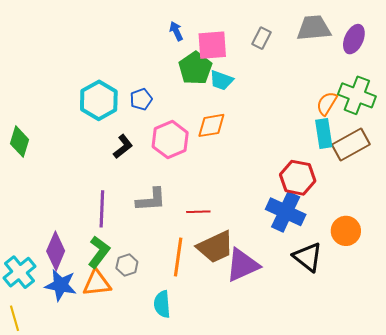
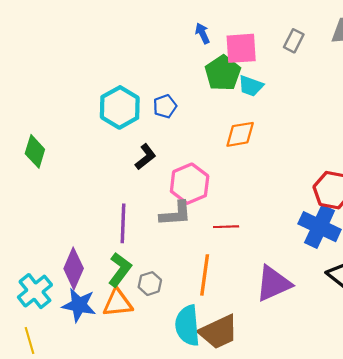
pink hexagon: (170, 140) -> (190, 184), moved
brown trapezoid: (215, 247) -> (219, 332), moved
cyan semicircle: (162, 304) -> (187, 325), size x1.4

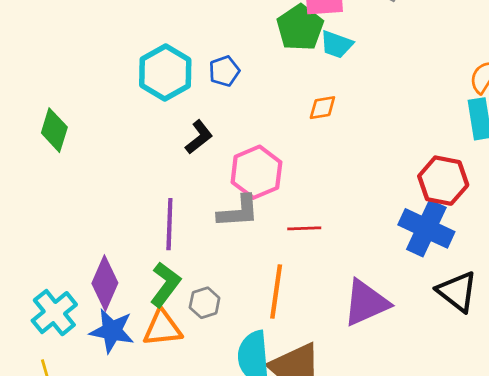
orange diamond: (240, 134) -> (322, 108), size x0.7

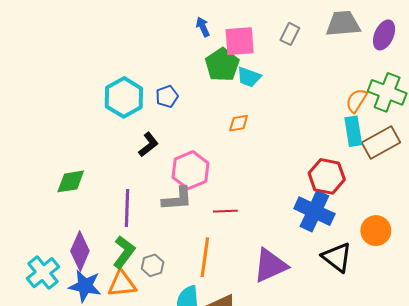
green diamond: (54, 130) -> (71, 181), moved, turned 64

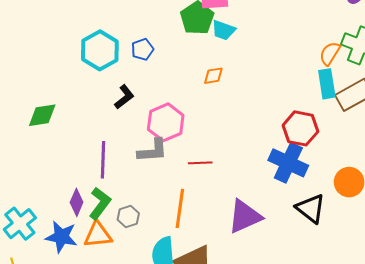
green diamond: (71, 181) -> (42, 115), moved
purple diamond: (80, 251) -> (77, 202), moved, size x0.7

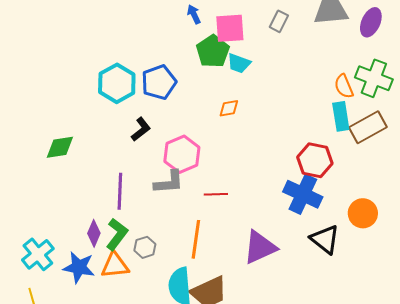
blue pentagon: (142, 49) -> (159, 82), size x1.6
orange semicircle: (330, 53) -> (344, 86), turned -55

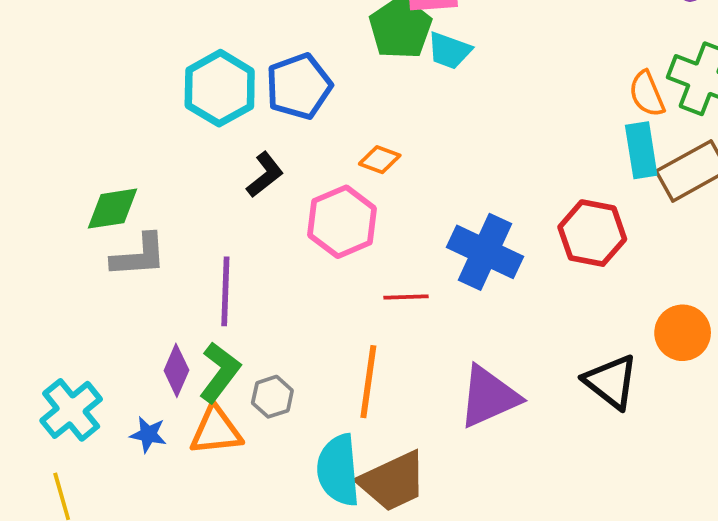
orange diamond: (229, 108) -> (380, 160), moved, turned 30
gray L-shape: (169, 182) -> (139, 256), moved
blue cross: (303, 194) -> (485, 252), moved
blue star: (79, 267) -> (148, 434), size x0.6

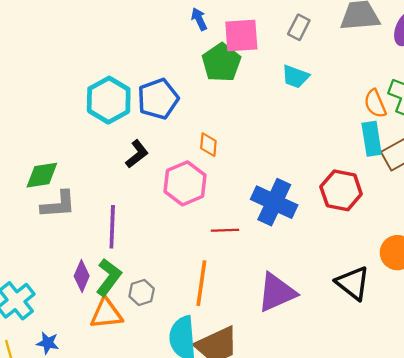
cyan trapezoid: (449, 51) -> (295, 77), moved
orange diamond: (380, 160) -> (208, 145), turned 75
blue star: (148, 434) -> (48, 343), moved

